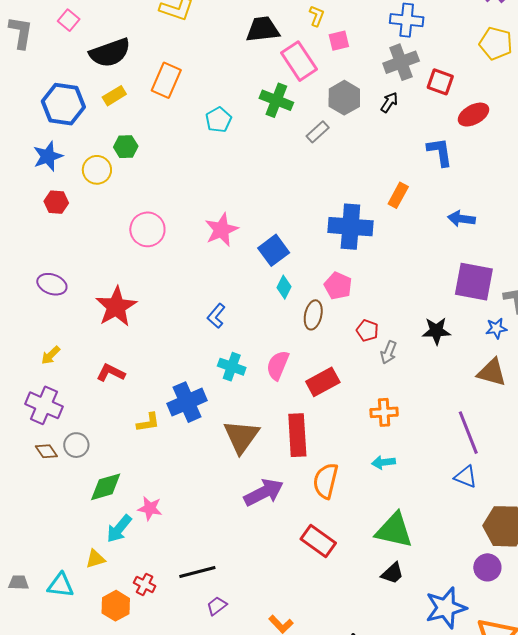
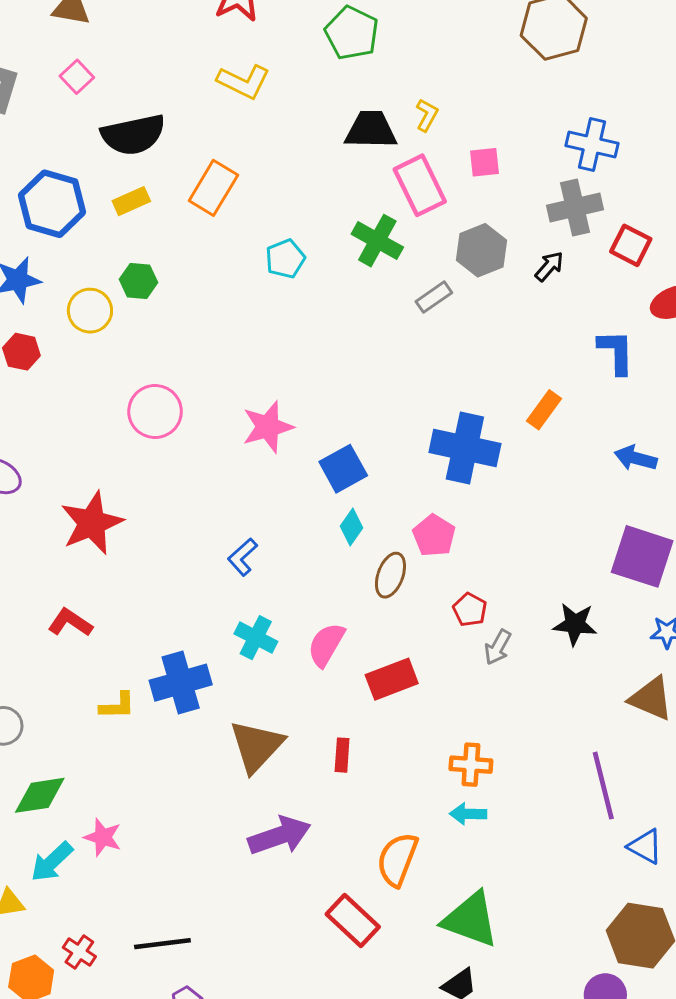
yellow L-shape: (317, 16) -> (427, 115), moved
orange cross: (384, 412) -> (471, 765), moved
red rectangle: (297, 435) -> (342, 755), size x0.5
blue triangle: (466, 477) -> (645, 846), moved
orange semicircle: (326, 481) -> (397, 859), moved

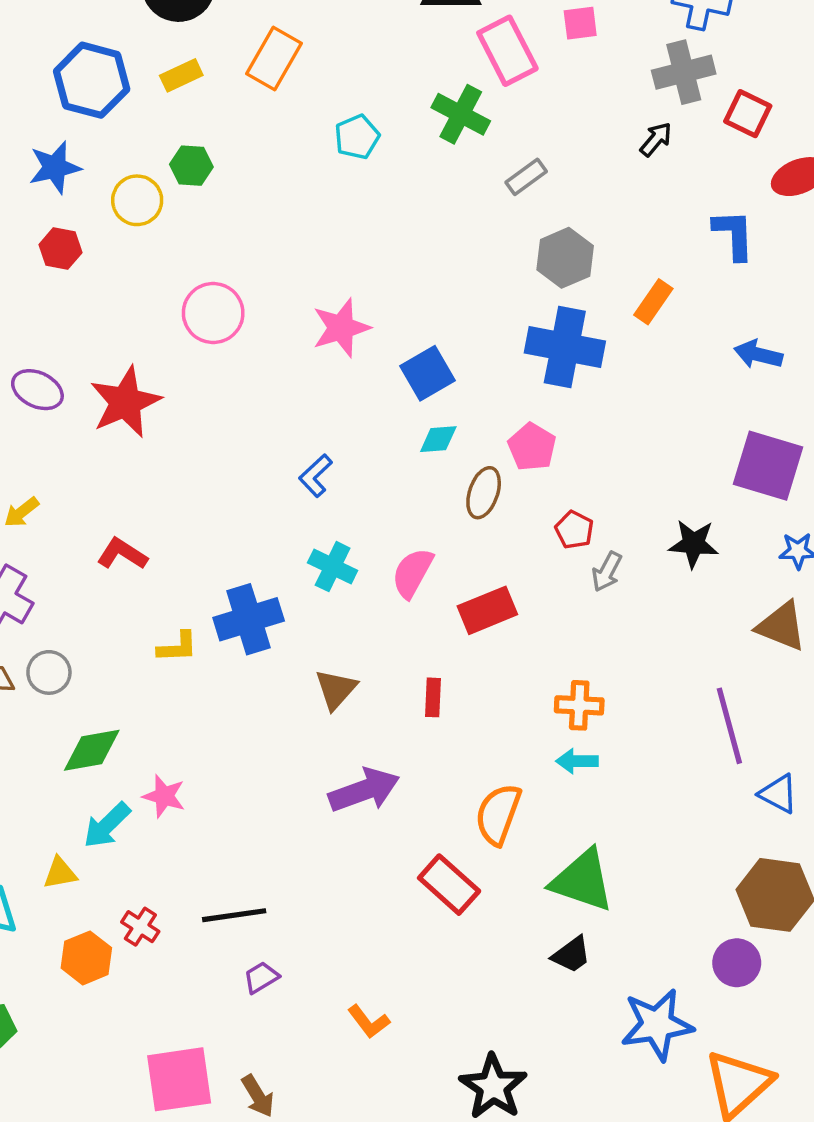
gray hexagon: (481, 250) -> (565, 258), moved
red star: (92, 523) -> (125, 402), moved
cyan diamond: (351, 527) -> (438, 439), turned 52
brown triangle: (256, 746) -> (336, 689), size x0.7

